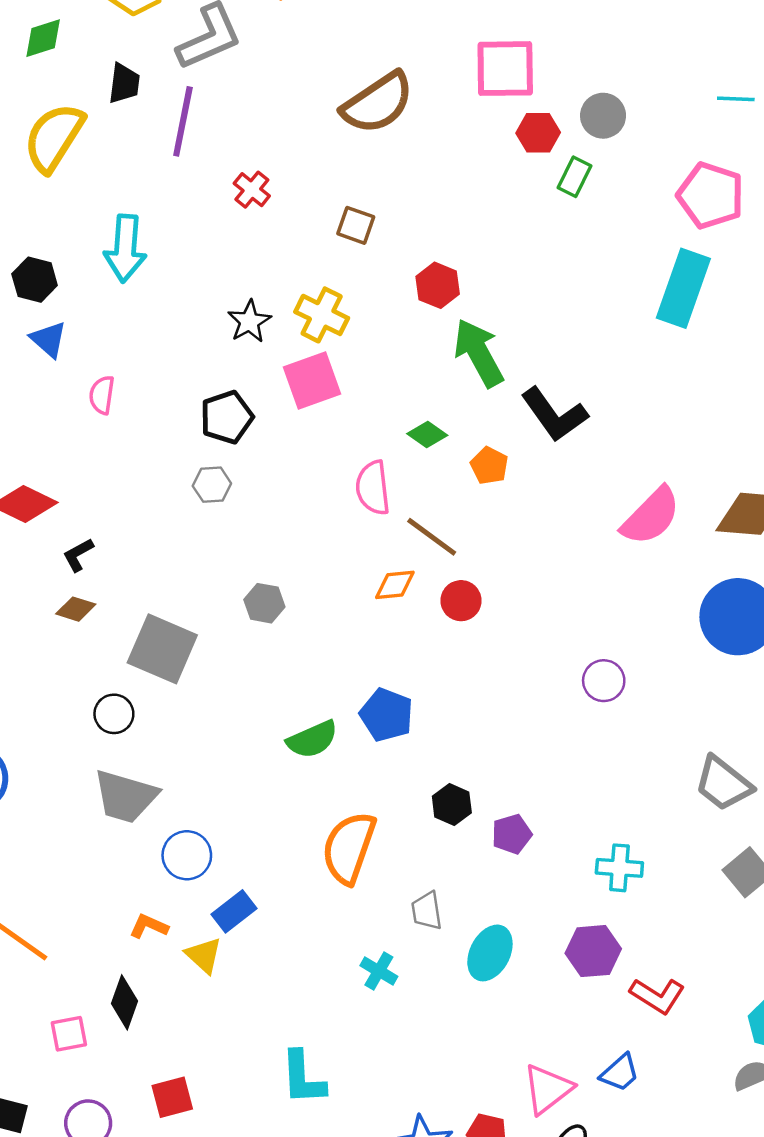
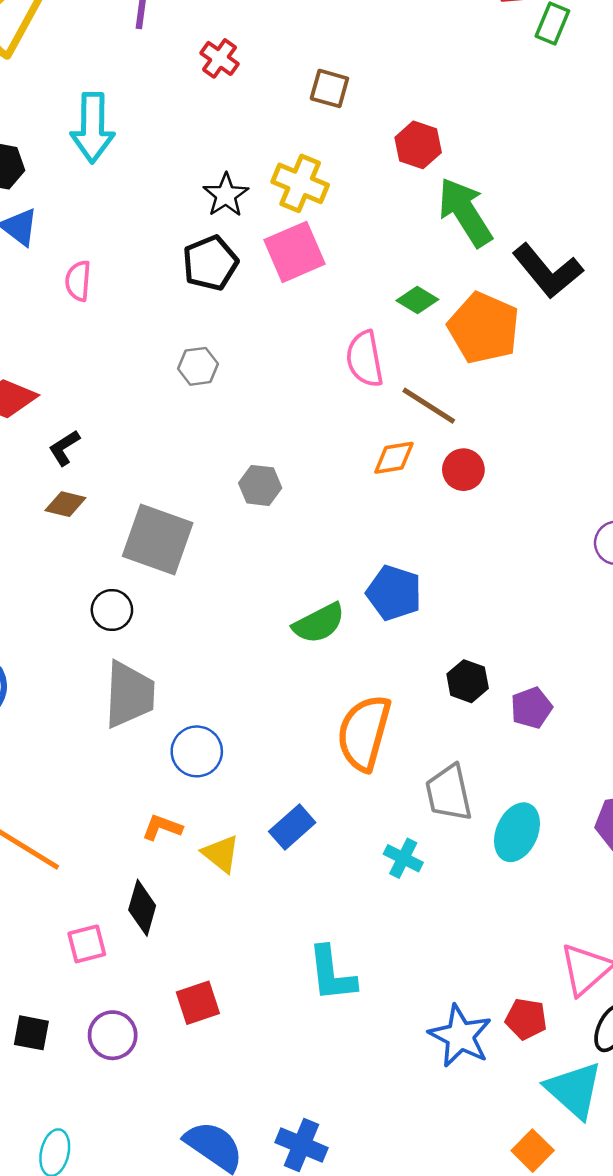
black pentagon: (227, 417) -> (210, 263), moved
orange pentagon: (489, 466) -> (484, 328), size x1.8
gray trapezoid: (125, 796) -> (129, 695), turned -100
blue rectangle: (234, 911) -> (292, 827), moved
gray trapezoid: (427, 911) -> (449, 793), size x1.4

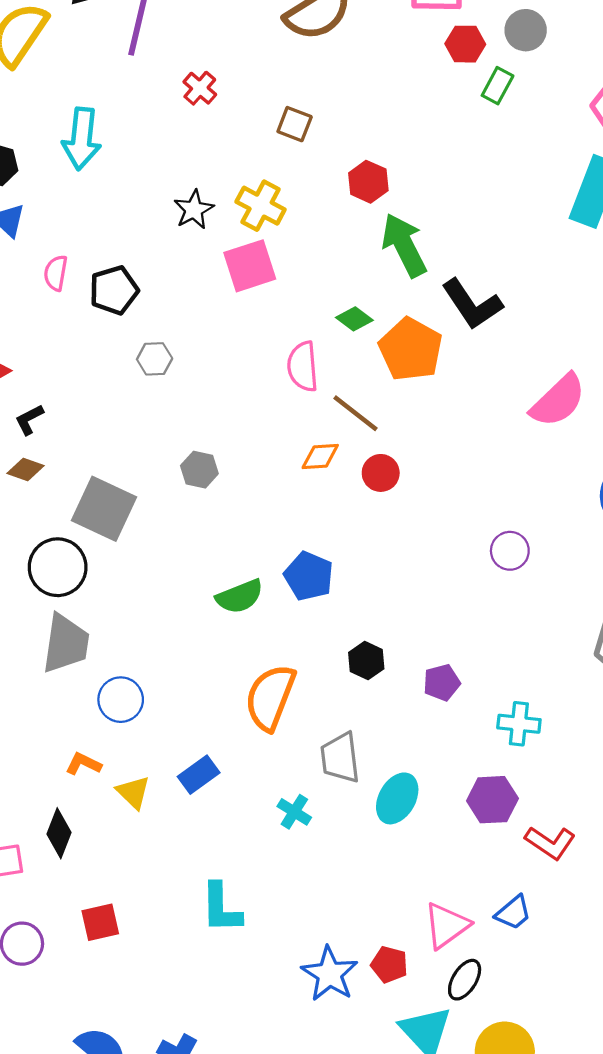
black pentagon: (210, 263) -> (114, 290), moved
black circle: (112, 610) -> (58, 567), size x1.6
purple pentagon: (531, 708) -> (442, 682), moved

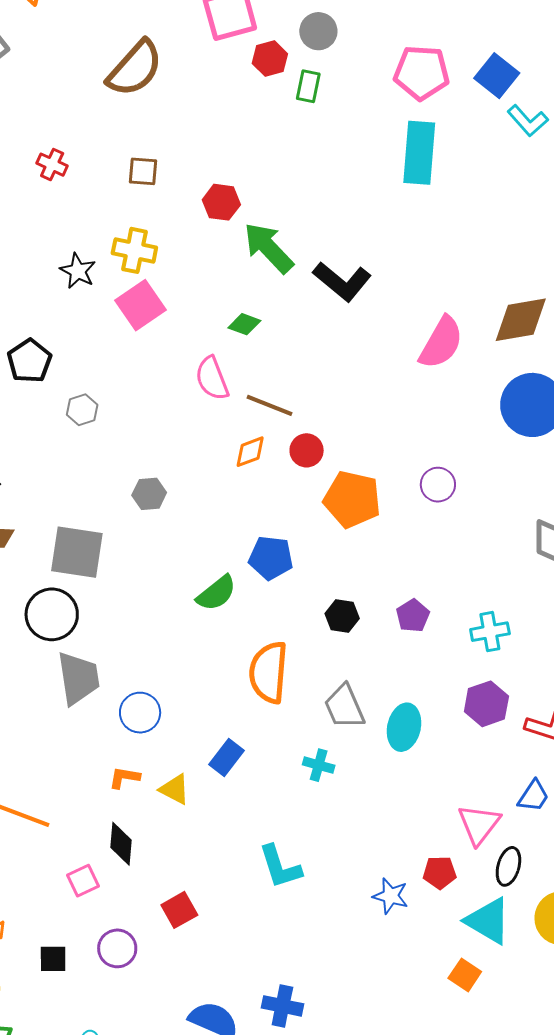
orange pentagon: (411, 349) -> (352, 499), moved
blue star: (330, 974) -> (391, 896), size x0.7

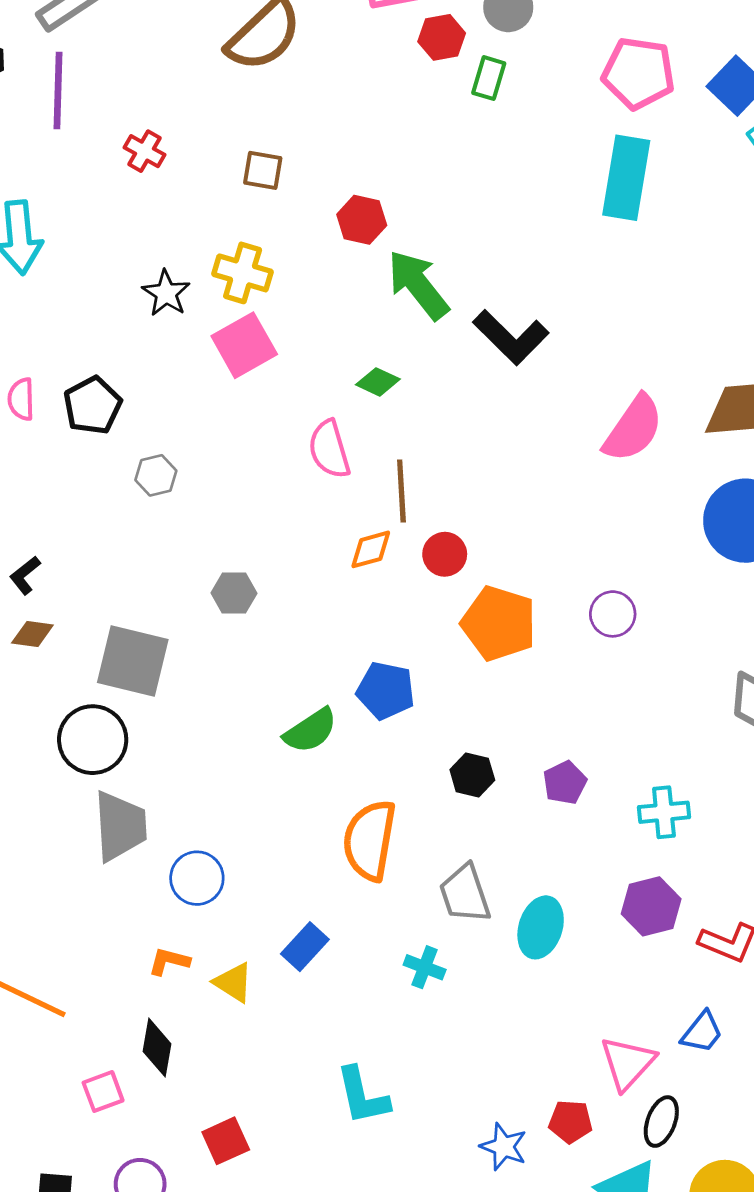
brown line: (270, 405) -> (401, 491), turned 60

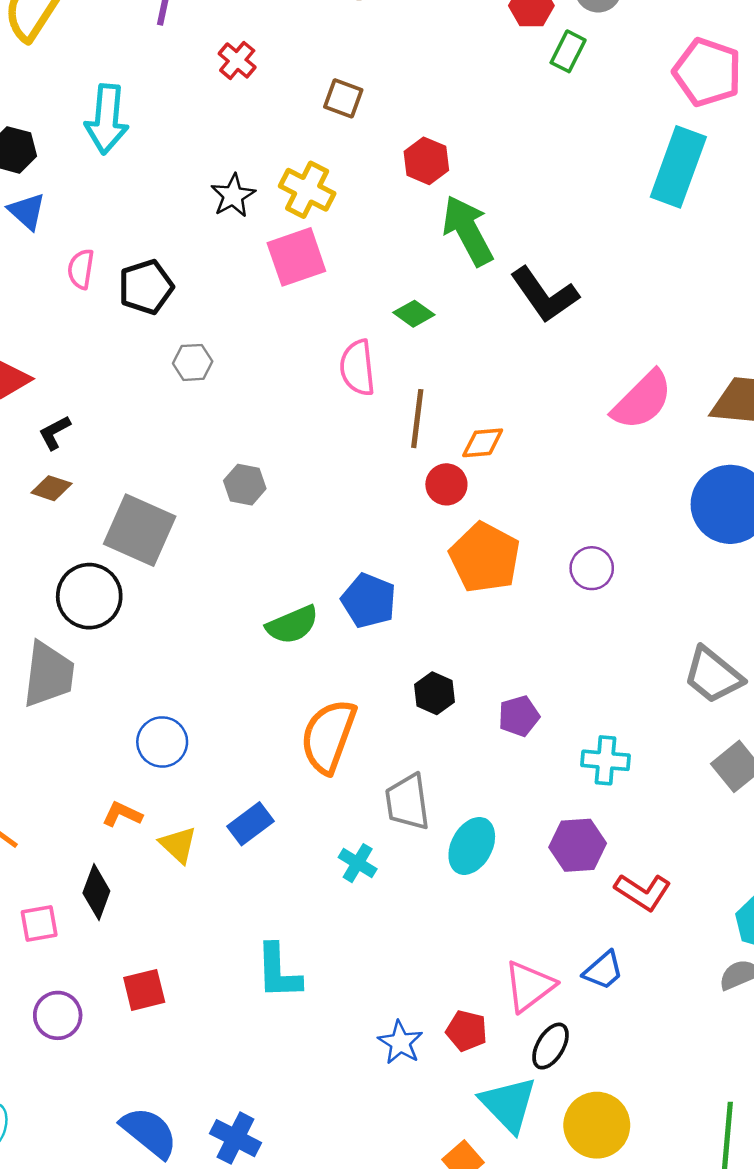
orange diamond: (371, 549) -> (483, 443), moved
gray trapezoid: (120, 826) -> (48, 675), moved

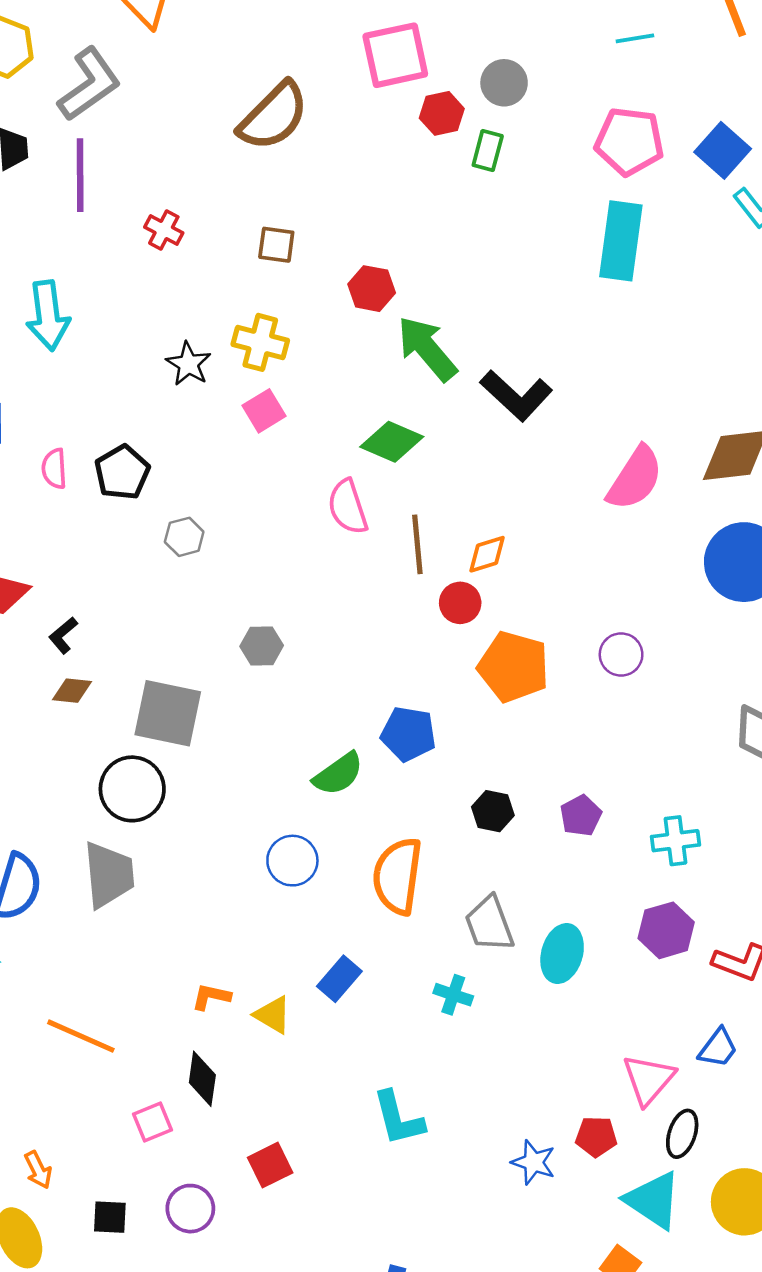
pink square: (296, 257) -> (264, 411), size x0.7
green diamond: (414, 314) -> (392, 442), size x1.5
blue circle: (162, 742) -> (292, 861), moved

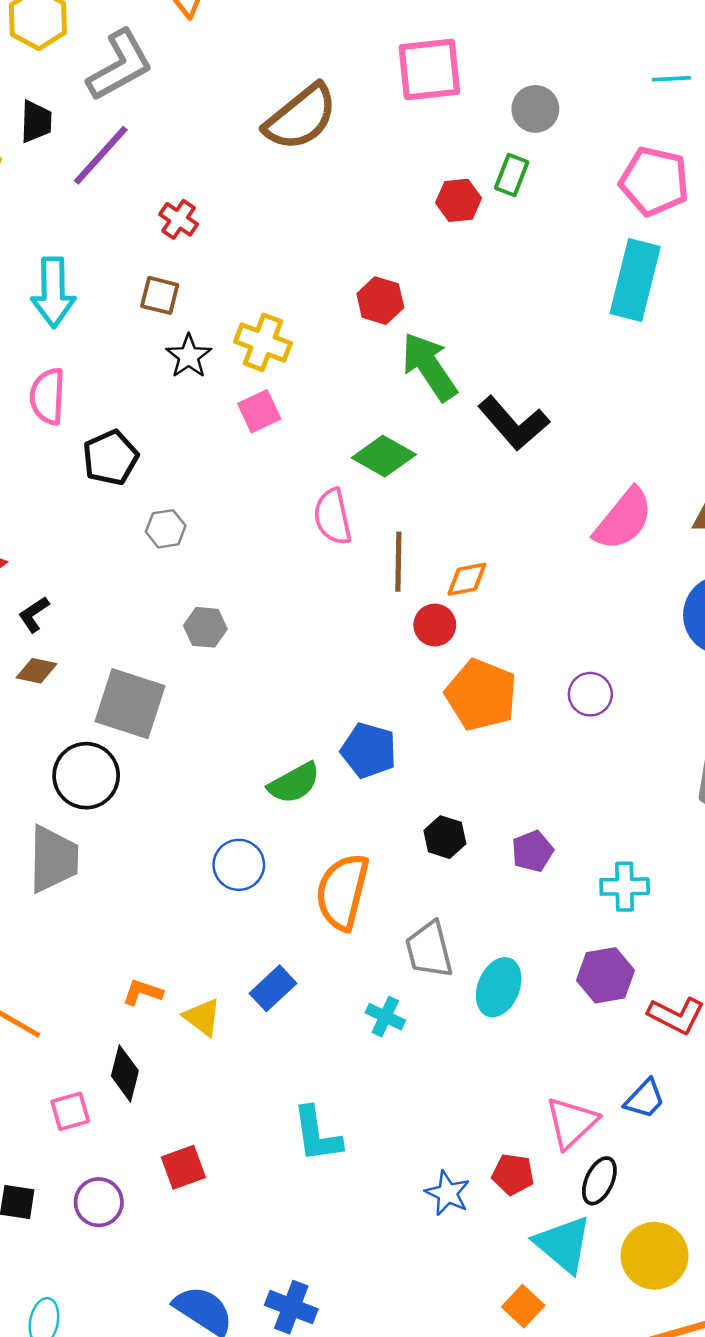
red hexagon: (442, 113) -> (459, 200), moved
purple line: (80, 175) -> (101, 155), turned 36
brown square: (276, 245) -> (160, 295), moved
pink semicircle: (54, 469) -> (48, 396), moved, size x1.4
gray hexagon: (262, 646) -> (205, 627), moved

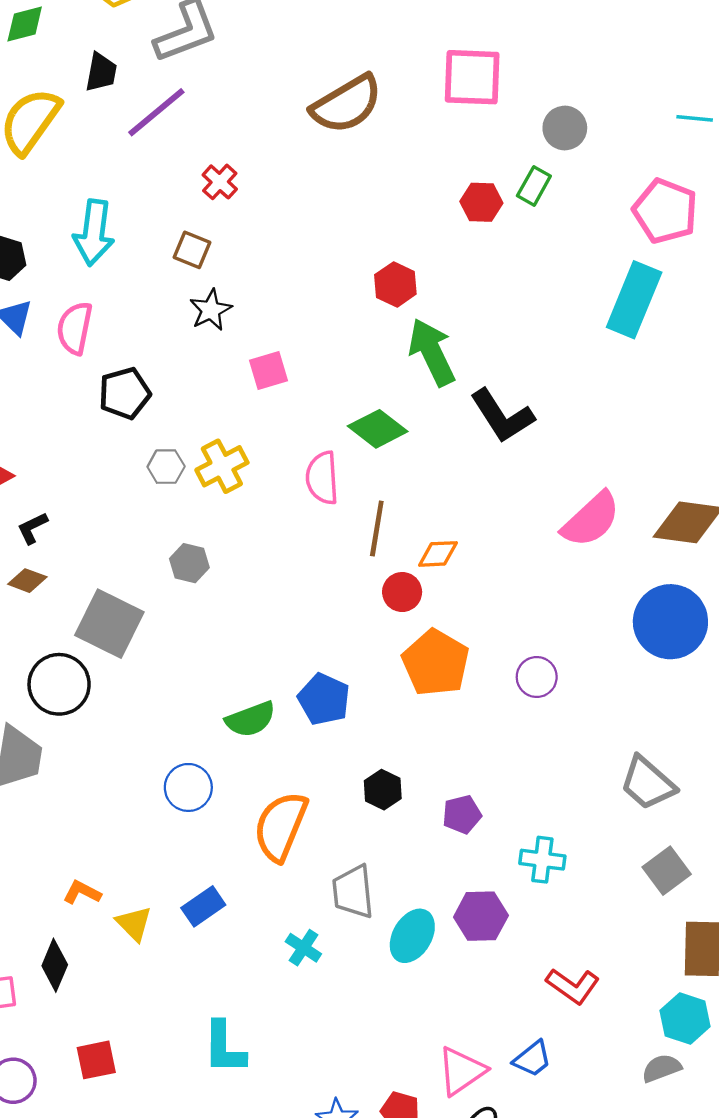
yellow cross: (263, 342) -> (222, 466), moved, turned 33
purple hexagon: (605, 975) -> (481, 916), moved

